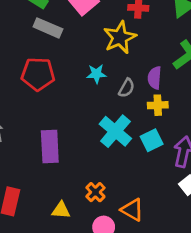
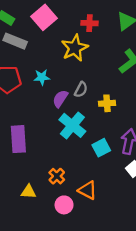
cyan star: (96, 74) -> (42, 77), moved
purple semicircle: (155, 78) -> (60, 99), moved, turned 30
cyan square: (152, 140) -> (101, 148), moved

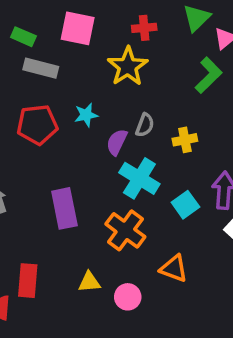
pink square: (44, 17) -> (78, 28), turned -30
orange cross: (57, 176) -> (125, 230), moved, size x1.6
pink circle: (64, 205) -> (128, 297), moved

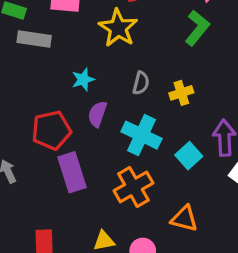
red pentagon: (37, 125) -> (51, 130), moved
purple semicircle: (117, 142) -> (97, 114), moved
orange cross: (125, 230) -> (133, 187), turned 30

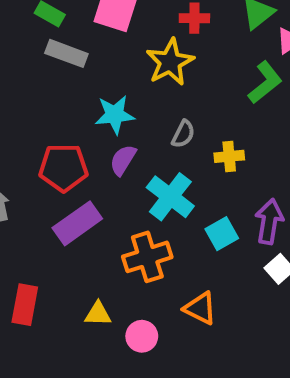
cyan star: (83, 79) -> (115, 115), size x1.4
purple rectangle: (72, 172) -> (77, 223), turned 60

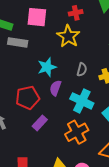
purple rectangle: (77, 223) -> (40, 123), size x0.7

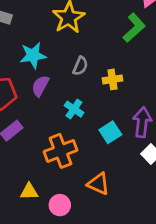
cyan cross: (82, 101) -> (74, 109), size x0.6

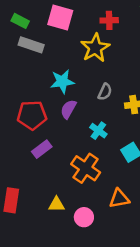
orange cross: (61, 151) -> (86, 168), turned -36
orange triangle: (98, 184) -> (119, 199), turned -35

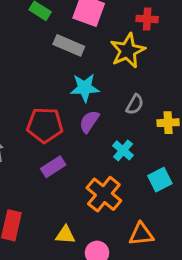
gray rectangle: (31, 45) -> (69, 45), moved

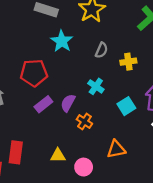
cyan star: (85, 88) -> (62, 41), turned -30
purple semicircle: (89, 122) -> (68, 103), moved
orange cross: (104, 194) -> (84, 122), size x0.6

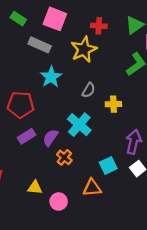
cyan cross: (96, 86) -> (79, 125), size x1.5
cyan square: (126, 106) -> (108, 165), moved

